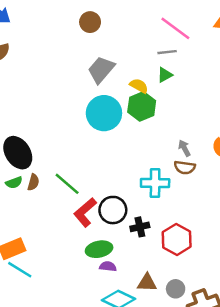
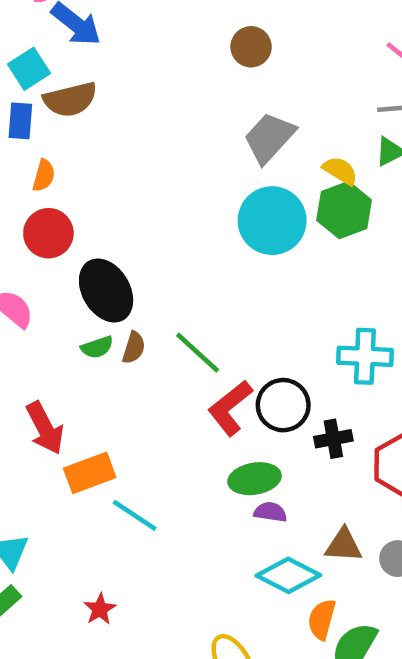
cyan line: (20, 270) -> (135, 515), moved

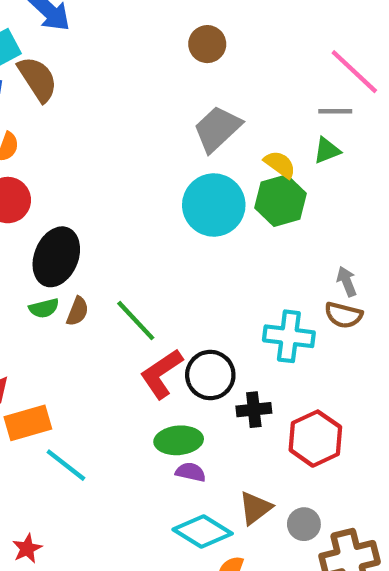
brown semicircle: (70, 99) -> (38, 79), turned -114
black ellipse: (106, 290) -> (56, 257), turned 48
brown triangle: (344, 545) -> (255, 508), turned -45

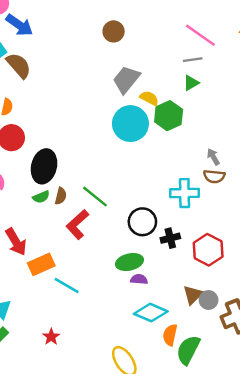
yellow semicircle: (280, 164) -> (149, 98), moved
red L-shape: (161, 374) -> (77, 224), moved
brown triangle: (255, 508) -> (193, 295), moved

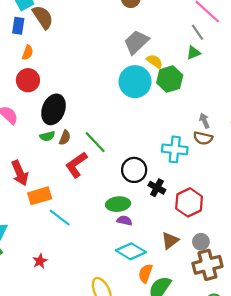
gray line: (193, 60) -> (198, 32), turned 56
black cross: (170, 238) -> (157, 188), turned 35
gray circle: (209, 300) -> (201, 242), moved

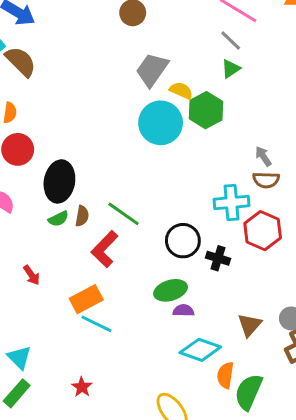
red arrow: (20, 173) -> (31, 275), size x0.6
orange rectangle: (40, 196) -> (86, 299), moved
red hexagon: (189, 202) -> (263, 231), moved

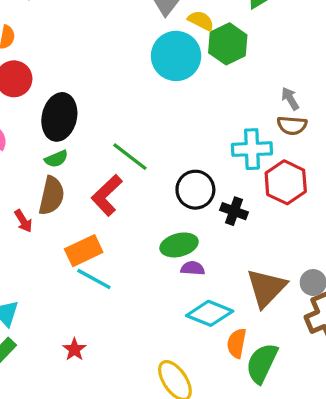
brown semicircle: (82, 216) -> (52, 196), moved, size x1.6
brown triangle: (250, 325) -> (266, 288), size x1.5

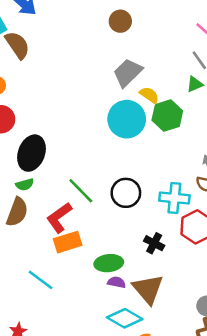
black circle: (195, 190) -> (126, 193), moved
orange rectangle: (84, 251) -> (68, 242), moved
brown triangle: (266, 288) -> (148, 289), moved, turned -32

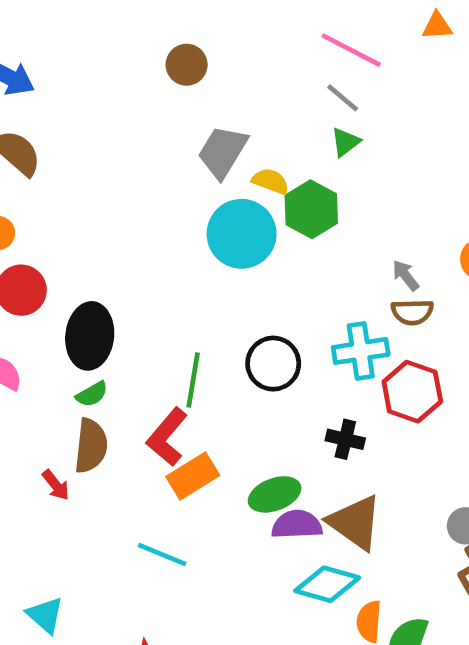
green line: (81, 191) -> (193, 380), turned 68
purple semicircle: (117, 282) -> (297, 525), size x1.5

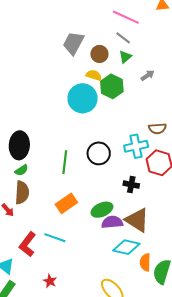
brown circle: (187, 65) -> (99, 54), moved
gray trapezoid: (223, 152) -> (73, 43), moved
gray arrow: (406, 275) -> (148, 75), moved, turned 96
red L-shape: (167, 437) -> (28, 244), moved

